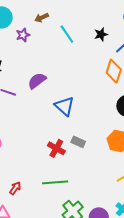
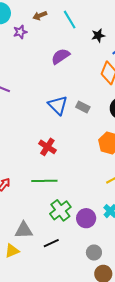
cyan line: (67, 34) -> (70, 20), moved
purple semicircle: (37, 81) -> (60, 56), moved
gray rectangle: (78, 142) -> (83, 107), moved

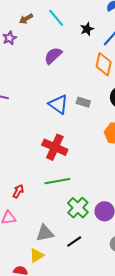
red cross: (47, 147) -> (55, 147), size x1.4

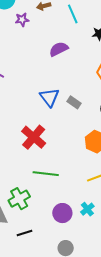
green line: (57, 181) -> (46, 174), moved
green cross: (78, 208) -> (19, 199), moved

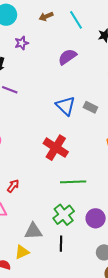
purple star: (22, 20) -> (22, 43), moved
green cross: (19, 199) -> (64, 215), moved
black line: (25, 233) -> (61, 244), turned -63

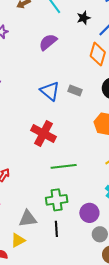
green cross: (64, 215) -> (57, 200), turned 35
purple circle: (96, 218) -> (89, 213), moved

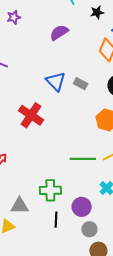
red cross: (44, 134) -> (31, 115), moved
green line: (64, 166) -> (83, 159), moved
black line: (56, 229) -> (56, 220), moved

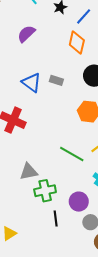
green line: (83, 159) -> (72, 154), turned 40
gray triangle: (20, 206) -> (29, 172), moved

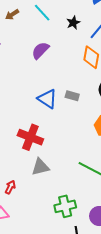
gray triangle: (29, 172) -> (40, 167), moved

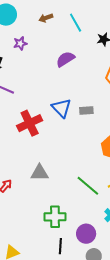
gray rectangle: (72, 96) -> (86, 110), turned -32
red cross: (30, 137) -> (30, 123), moved, turned 30

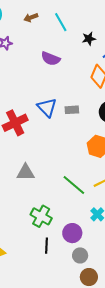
purple semicircle: (65, 59) -> (51, 59), turned -126
green cross: (55, 217) -> (41, 216), turned 30

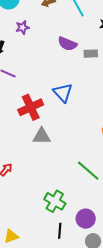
gray rectangle: (72, 110) -> (91, 54), moved
gray triangle: (25, 172) -> (42, 136), moved

